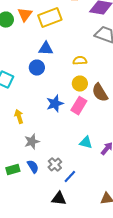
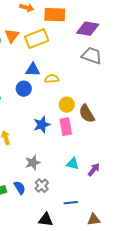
yellow semicircle: (80, 61) -> (52, 79), moved
pink rectangle: (79, 106) -> (66, 127), turned -42
gray star: (32, 142) -> (33, 163), moved
blue line: (70, 177) -> (71, 203), moved, turned 40

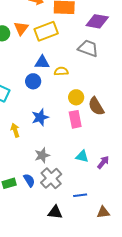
gray trapezoid: (92, 56) -> (88, 48), moved
blue star: (42, 125) -> (40, 117), moved
gray cross: (42, 186) -> (51, 178), size x1.5

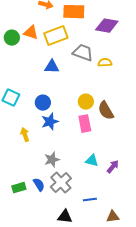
orange triangle: (21, 28) -> (31, 33), turned -49
gray trapezoid: (88, 48) -> (83, 53), moved
yellow semicircle: (61, 71) -> (105, 63), moved
blue circle: (33, 81) -> (43, 103), moved

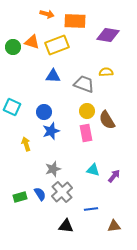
gray trapezoid: (83, 53) -> (84, 84), moved

